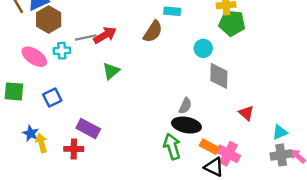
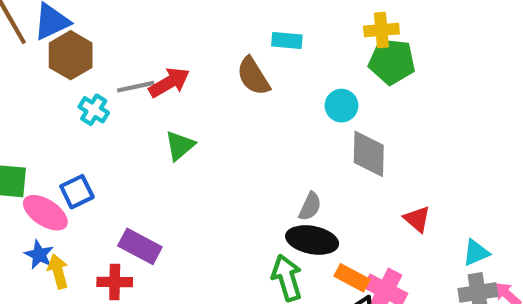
brown semicircle: (153, 32) -> (253, 76), turned 115
cyan cross: (62, 51) -> (94, 110), turned 35
pink ellipse: (34, 57) -> (45, 213), moved

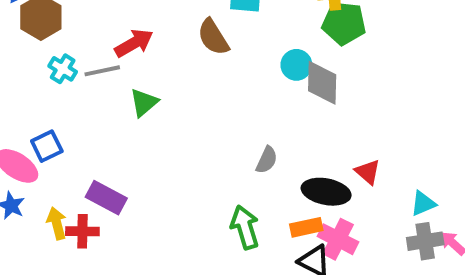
gray line: (136, 87) -> (102, 71), moved
gray diamond: (369, 154) -> (322, 83), moved
black ellipse: (312, 240) -> (326, 192), moved
yellow arrow: (58, 271) -> (57, 223), moved
orange rectangle: (352, 278) -> (306, 227), turned -40

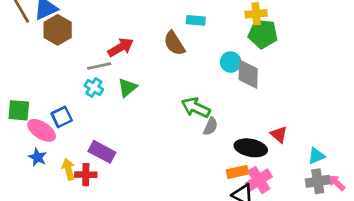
cyan cross: (63, 69) -> (94, 87), moved
green arrow: (245, 227) -> (196, 108), moved, turned -48
pink cross: (338, 239) -> (259, 180), turned 30

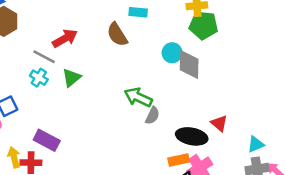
gray line: (99, 66) -> (44, 57), turned 40

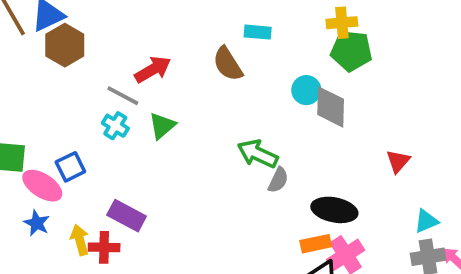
red triangle: (219, 123) -> (398, 161), moved, turned 30

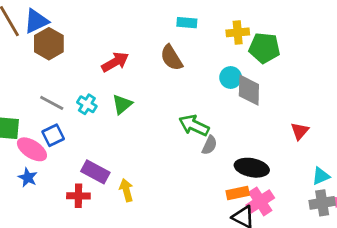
yellow cross: (342, 23) -> (238, 32), moved
cyan rectangle: (258, 32) -> (187, 23), moved
gray line: (123, 96) -> (52, 103), moved
yellow arrow: (80, 240) -> (126, 190), moved

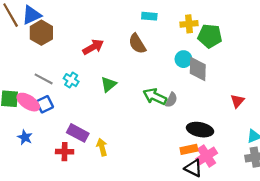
green triangle: (122, 104) -> (109, 84), moved
gray semicircle: (209, 145) -> (171, 100), moved
pink ellipse: (32, 149) -> (28, 102), moved

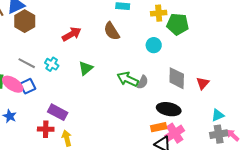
gray diamond: (198, 69) -> (177, 78), moved
yellow arrow: (102, 147) -> (67, 138), moved

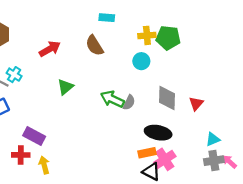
yellow cross: (159, 13) -> (147, 35), moved
cyan cross: (52, 64) -> (14, 75), moved

